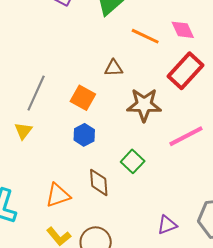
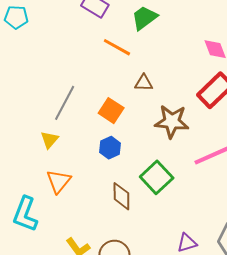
orange line: (145, 36) -> (117, 47), moved
green square: (133, 161) -> (157, 177), size x1.4
orange triangle: (58, 195) -> (59, 181), moved, turned -36

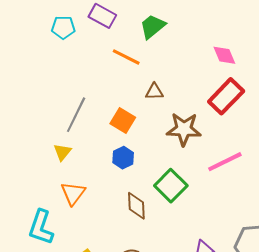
cyan pentagon: (16, 17) -> (63, 27), moved

